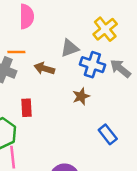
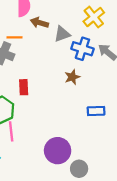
brown arrow: (44, 68) -> (39, 23), moved
blue rectangle: (108, 134) -> (96, 111), turned -54

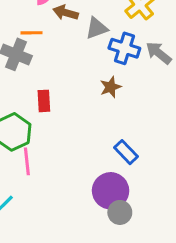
blue rectangle: (96, 111) -> (126, 152), moved, turned 48
purple circle: (58, 151) -> (111, 191), moved

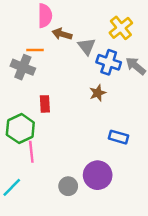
gray triangle: (97, 28) -> (87, 46), turned -48
blue rectangle: (126, 152) -> (118, 137), moved, turned -30
gray circle: (120, 212) -> (68, 186), moved

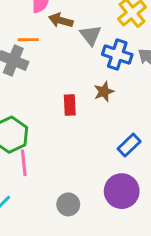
red rectangle: (45, 104) -> (70, 105), moved
blue rectangle: (118, 137) -> (129, 145), turned -60
purple circle: (98, 175) -> (122, 191), moved

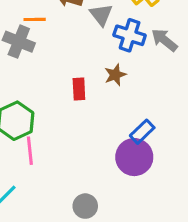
purple circle: (122, 191) -> (134, 157), moved
gray circle: (68, 204) -> (85, 206), moved

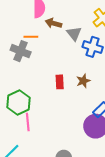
brown star: (115, 75) -> (83, 81), moved

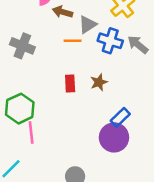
gray triangle: (74, 34) -> (88, 24), turned 35
orange line: (31, 37) -> (73, 41), moved

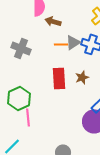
gray triangle: (88, 24) -> (73, 42), moved
red rectangle: (70, 83) -> (59, 78), size x1.5

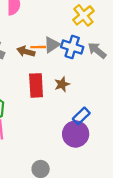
brown arrow: (53, 21) -> (26, 52), moved

